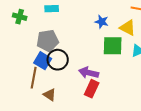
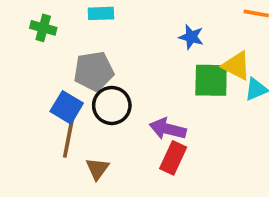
yellow triangle: (128, 28) -> (236, 66), moved
blue square: (43, 61) -> (67, 107), moved
brown triangle: (50, 95) -> (97, 169), turned 32

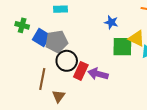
green cross: (43, 28) -> (22, 25), moved
blue square: (67, 107) -> (41, 37), moved
red rectangle: (173, 158) -> (81, 71), moved

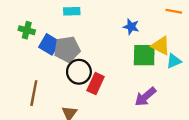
purple arrow: (98, 74) -> (145, 97), moved, turned -54
brown line: (42, 79) -> (34, 93), moved

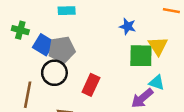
yellow triangle: (161, 46) -> (158, 46), turned 30
cyan triangle: (174, 61) -> (157, 82), moved, turned 42
black circle: (79, 72) -> (54, 73), moved

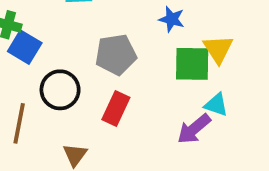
blue square: (43, 45) -> (25, 47), moved
gray pentagon: (62, 50) -> (116, 55), moved

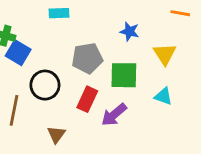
green square: (192, 64) -> (124, 75), moved
purple arrow: (194, 129) -> (114, 115), moved

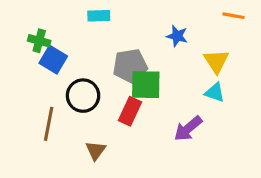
green square: (124, 75) -> (146, 85), moved
cyan triangle: (163, 96) -> (215, 92), moved
purple arrow: (114, 115) -> (188, 129), moved

